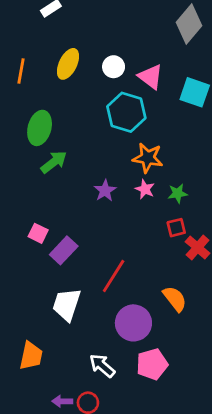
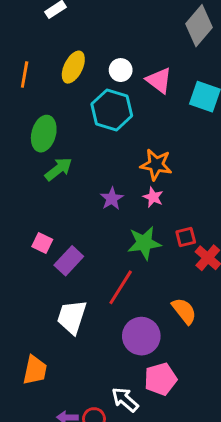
cyan hexagon: (126, 112) -> (112, 110), moved
green star: (178, 193) -> (144, 243), moved, size x1.6
white arrow: (102, 366) -> (125, 400), moved

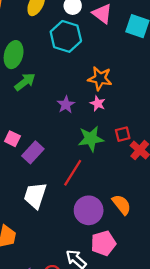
orange semicircle: (184, 311) -> (122, 205), moved

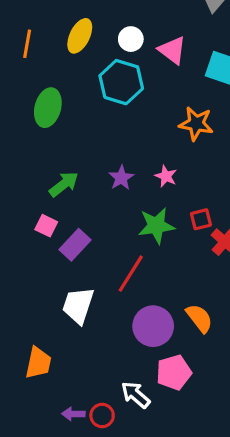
orange star: (100, 78) -> (196, 124), moved
green arrow: (25, 82) -> (64, 184), moved

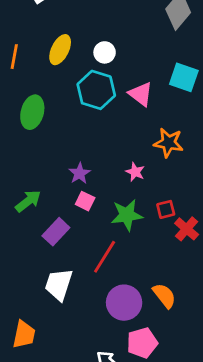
pink triangle: (172, 50) -> (141, 94), moved
orange star: (196, 124) -> (169, 143), moved
purple star: (121, 178) -> (80, 173), moved
green arrow: (64, 184) -> (28, 201), moved
pink square: (46, 226) -> (85, 201), moved

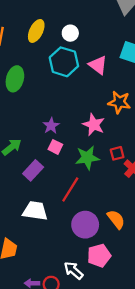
pink star: (135, 172) -> (94, 125), size x1.5
white trapezoid: (59, 284) -> (35, 211), turned 80

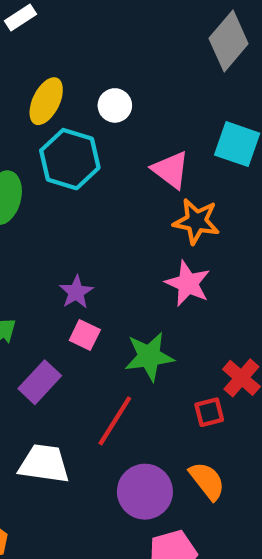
cyan hexagon: (64, 62) -> (70, 159), moved
orange star: (119, 102) -> (196, 221), moved
pink star: (94, 125) -> (188, 284), moved
red square: (117, 153) -> (209, 412), moved

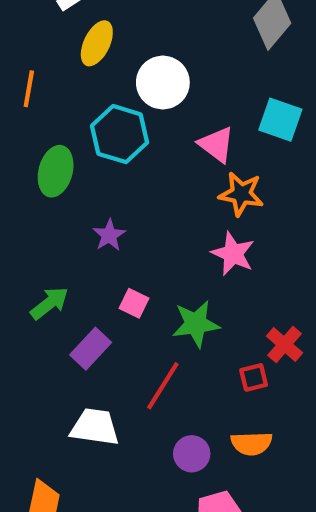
yellow ellipse: (46, 101) -> (97, 43), moved
white circle: (115, 105) -> (163, 83), size x1.6
purple star: (76, 292) -> (109, 235), moved
orange semicircle: (207, 481) -> (252, 443), turned 126
purple circle: (145, 492) -> (192, 454), size x0.7

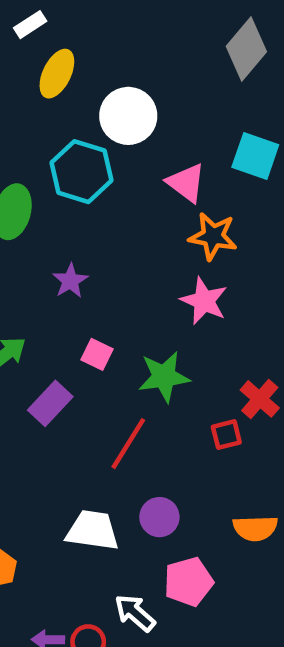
white trapezoid: (95, 427) -> (93, 530), moved
orange semicircle: (252, 443) -> (255, 528), moved

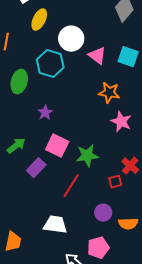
pink triangle: (186, 183) -> (97, 56), moved
pink star: (204, 301) -> (121, 122), moved
pink square: (97, 354) -> (57, 146), size x1.6
purple circle: (159, 517) -> (103, 213), moved

